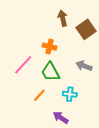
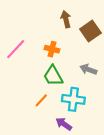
pink line: (23, 65) -> (16, 49), moved
cyan cross: (70, 94) -> (73, 99), size x1.5

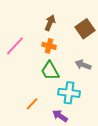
brown arrow: (66, 19) -> (50, 23), moved, turned 35
orange line: (41, 100) -> (32, 104), moved

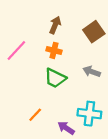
green trapezoid: (50, 71) -> (55, 78), turned -35
cyan cross: (69, 93) -> (89, 114), moved

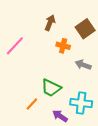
orange cross: (54, 50) -> (63, 46), moved
green trapezoid: (55, 78) -> (51, 88), moved

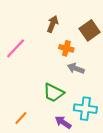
gray arrow: (83, 65) -> (76, 68), moved
orange line: (32, 104) -> (21, 118), moved

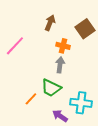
gray arrow: (76, 68) -> (60, 65), moved, turned 77
orange line: (21, 118) -> (31, 99), moved

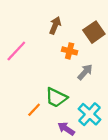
gray arrow: (60, 65) -> (85, 72), moved, turned 35
cyan cross: (81, 103) -> (90, 114), turned 35

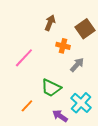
pink line: (16, 51) -> (24, 58), moved
orange line: (34, 110) -> (27, 106), moved

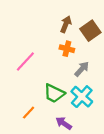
brown arrow: (50, 23) -> (66, 24), moved
cyan cross: (81, 103) -> (82, 97), moved

